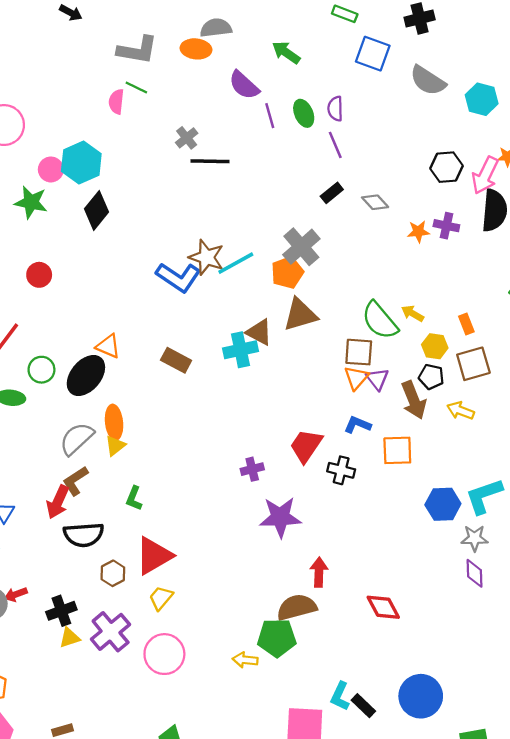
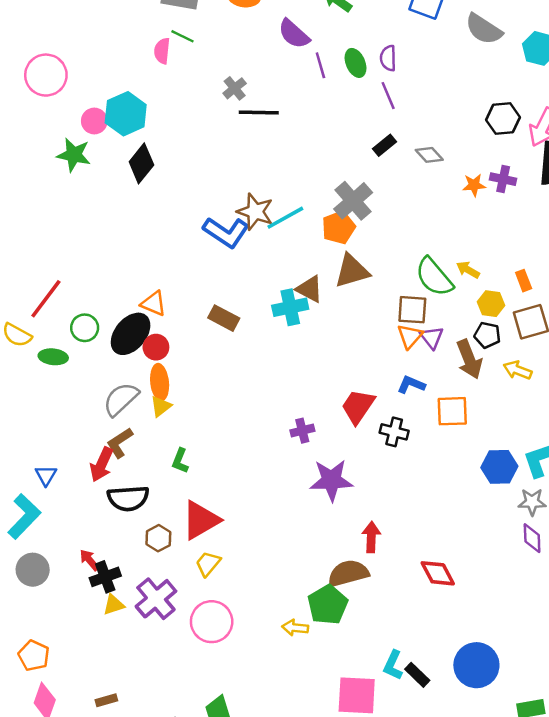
red circle: (39, 275) -> (156, 347), moved
red arrow: (16, 594) -> (89, 560), moved, turned 70
green pentagon: (277, 638) -> (328, 605), turned -30

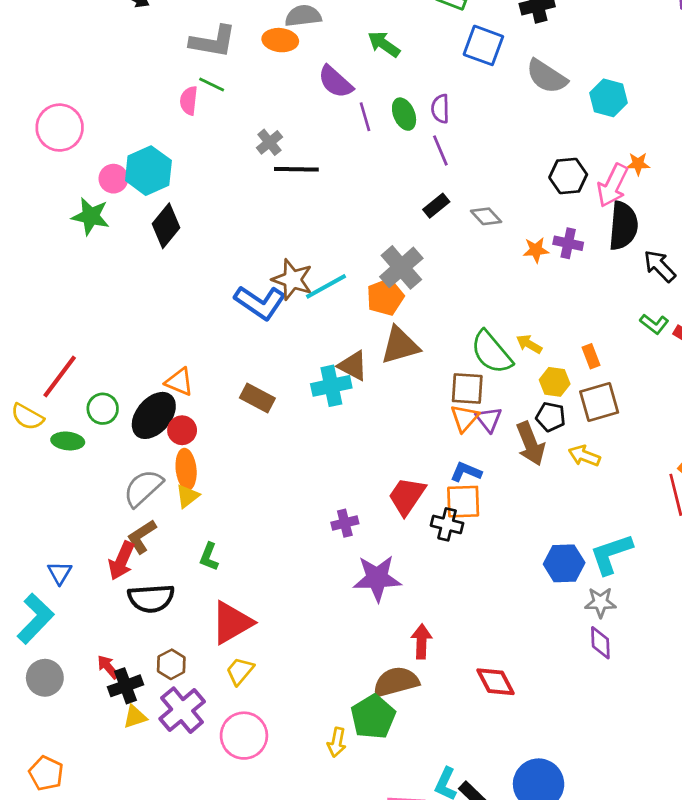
orange square: (452, 411) -> (463, 502), moved
brown hexagon: (158, 538) -> (171, 664), moved
yellow arrow: (295, 628) -> (337, 742), turned -85

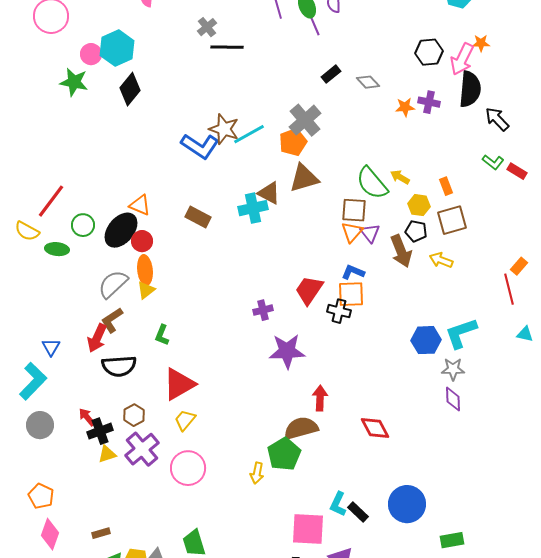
purple line: (440, 150) -> (314, 24), moved

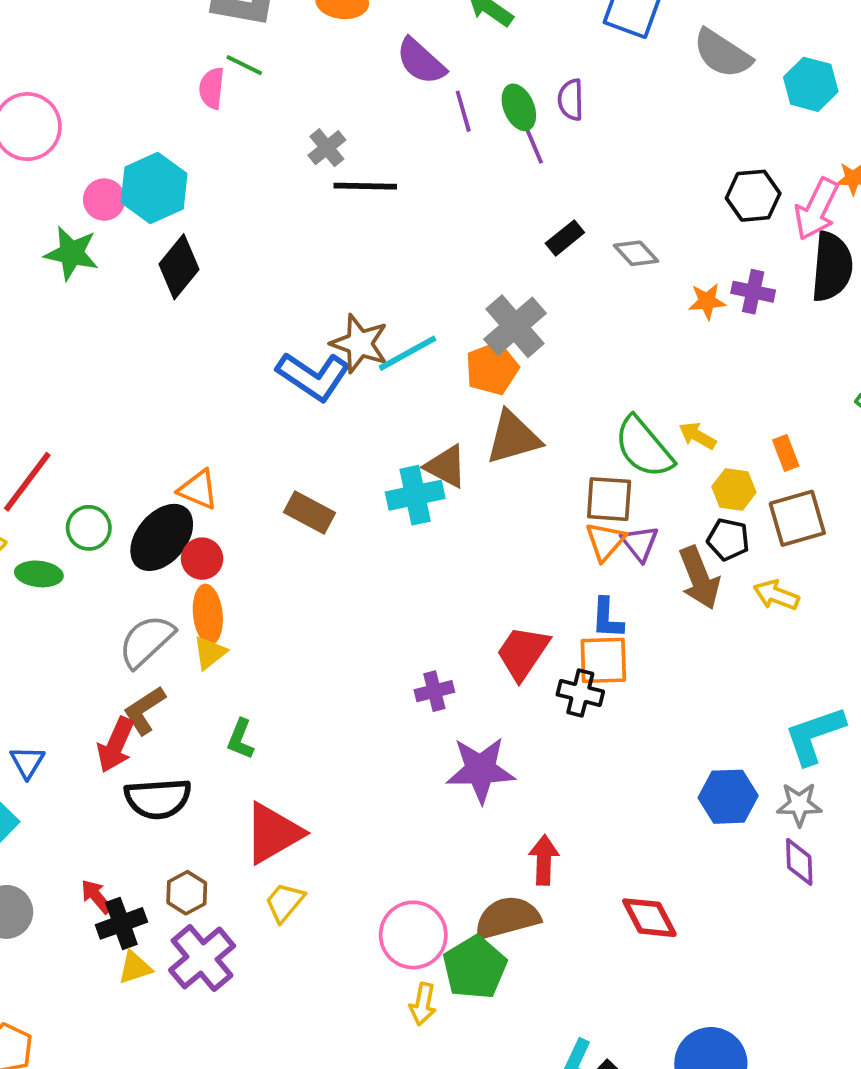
blue L-shape: (353, 272) -> (607, 618), turned -110
blue hexagon: (426, 340) -> (728, 797), moved
pink circle: (188, 468) -> (413, 935), moved

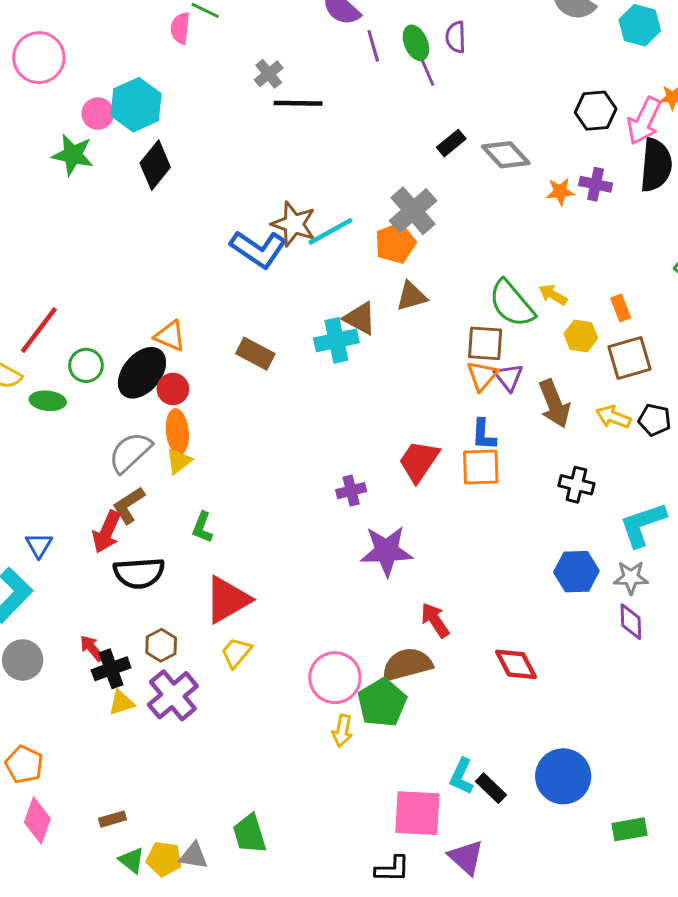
gray diamond: (636, 253) -> (506, 155), size x1.4
brown triangle: (513, 438) -> (411, 296), size x0.7
black pentagon: (728, 539) -> (655, 420), moved
black cross: (580, 693) -> (576, 485), moved
red arrow: (544, 860) -> (435, 620), turned -36

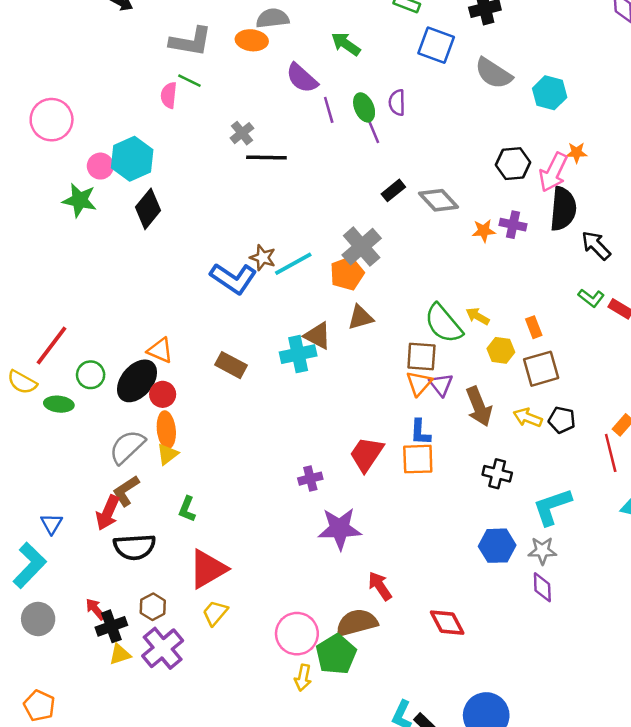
brown star: (294, 224) -> (263, 258), size x0.7

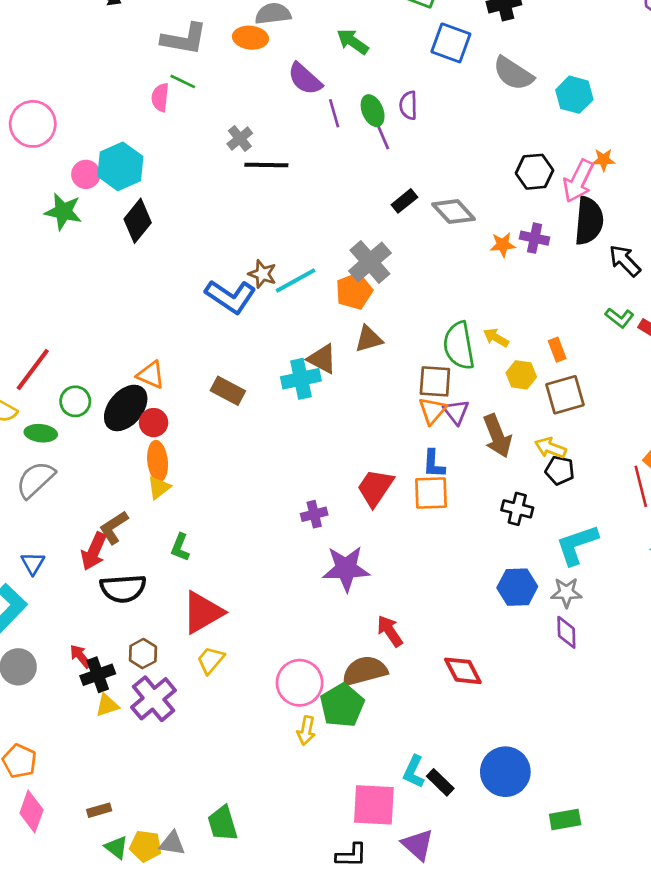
green semicircle: (443, 324) -> (459, 346), turned 30
black pentagon: (562, 420) -> (560, 470), moved
gray semicircle: (127, 447) -> (35, 480), moved

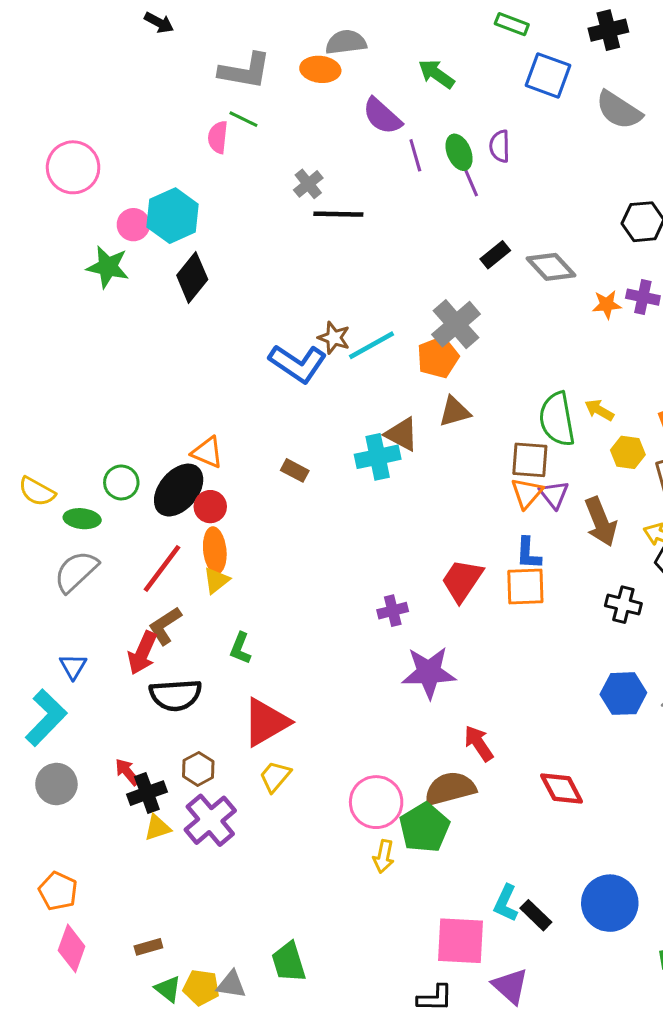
red line: (33, 369) -> (162, 568), moved
brown rectangle: (228, 391) -> (295, 470), size x0.7

